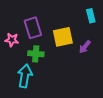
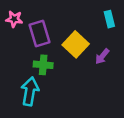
yellow square: (63, 37) -> (76, 44), turned -35
pink star: (12, 40) -> (14, 19), moved

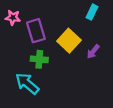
cyan rectangle: (109, 19) -> (92, 12), moved, turned 40
cyan arrow: (30, 91) -> (27, 84), turned -60

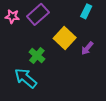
purple rectangle: (36, 31) -> (38, 14), moved, turned 65
green cross: (39, 59) -> (37, 55), turned 35

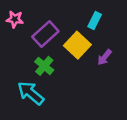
cyan rectangle: (86, 11) -> (95, 20), moved
purple rectangle: (38, 14) -> (45, 34), moved

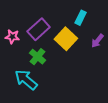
pink star: (15, 19) -> (12, 37), moved
purple arrow: (104, 57) -> (97, 41), moved

